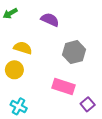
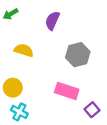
purple semicircle: (50, 20) -> (52, 21), turned -90
yellow circle: (14, 70) -> (13, 88), moved

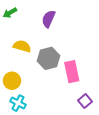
gray hexagon: (78, 55) -> (48, 58), moved
pink rectangle: (67, 91) -> (72, 72), moved, turned 60

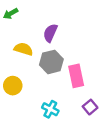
purple semicircle: (48, 19) -> (50, 33), moved
cyan cross: (18, 103) -> (50, 109), moved

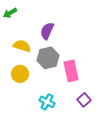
yellow circle: (13, 86) -> (20, 74), moved

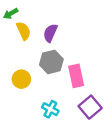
yellow semicircle: (22, 46) -> (24, 31), moved, turned 48
purple square: (84, 100) -> (90, 107), size x1.5

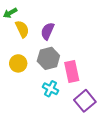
yellow circle: (21, 79) -> (18, 63), moved
cyan cross: (50, 109) -> (50, 89), moved

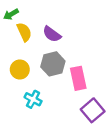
purple semicircle: (47, 31) -> (52, 34), turned -78
cyan cross: (50, 89) -> (33, 99), moved

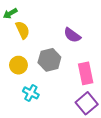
purple semicircle: (52, 34) -> (72, 35), moved
pink rectangle: (78, 78) -> (86, 73), moved

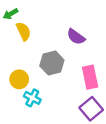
yellow circle: (18, 65) -> (19, 79), moved

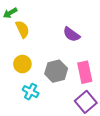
gray hexagon: (52, 63) -> (56, 71), moved
yellow circle: (19, 79) -> (22, 64), moved

